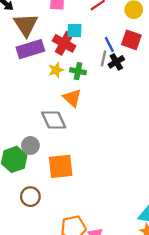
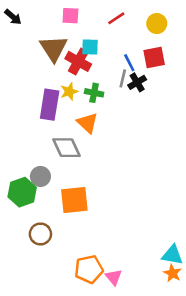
brown triangle: (26, 25) -> (53, 48), moved
red square: (131, 40) -> (154, 58), turned -30
purple rectangle: (30, 49) -> (50, 105), moved, turned -64

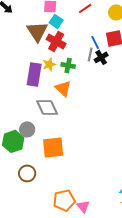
cyan square: (90, 47) -> (56, 21), moved, turned 32

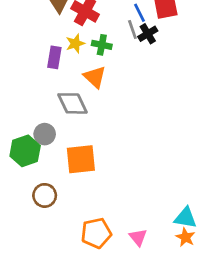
gray line: (90, 54) -> (132, 30), turned -32
purple rectangle: (34, 74) -> (54, 57), size x0.7
pink triangle: (83, 206) -> (138, 237), moved

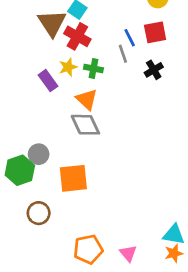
black cross: (148, 34) -> (154, 70), moved
purple rectangle: (54, 57) -> (48, 81), turned -45
gray diamond: (73, 103) -> (85, 125), moved
orange star: (185, 237) -> (174, 253), turned 30

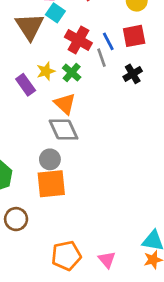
red cross: (77, 36) -> (78, 40), moved
green cross: (93, 69) -> (72, 73), turned 30
gray circle: (39, 154) -> (50, 159), moved

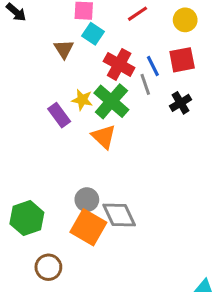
brown triangle: (30, 26) -> (64, 49), size x0.6
yellow star: (46, 71) -> (82, 100), turned 30
green cross: (72, 73) -> (111, 101), size x1.6
gray diamond: (63, 130) -> (119, 215), moved
orange square: (51, 184) -> (88, 227), turned 36

